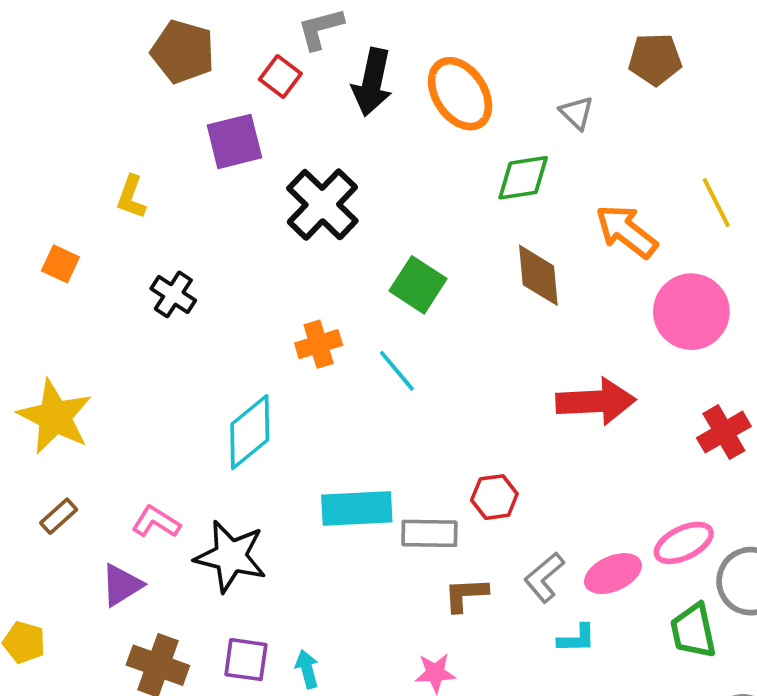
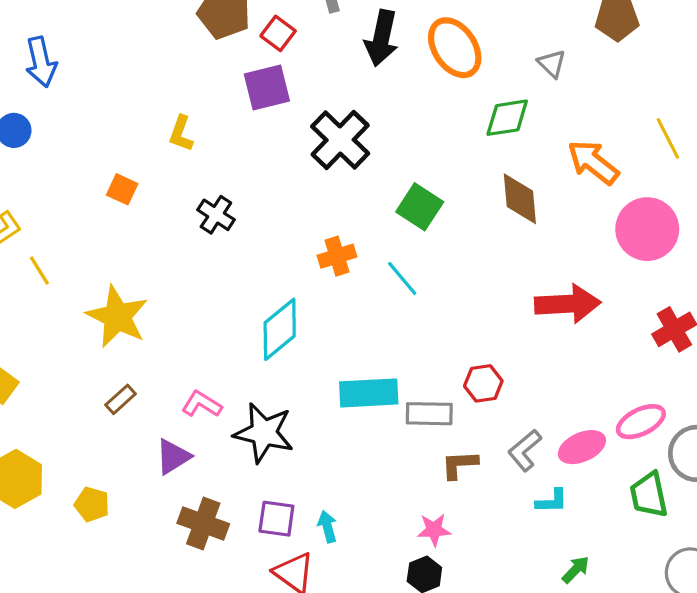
red square: (280, 76) -> (278, 33), moved

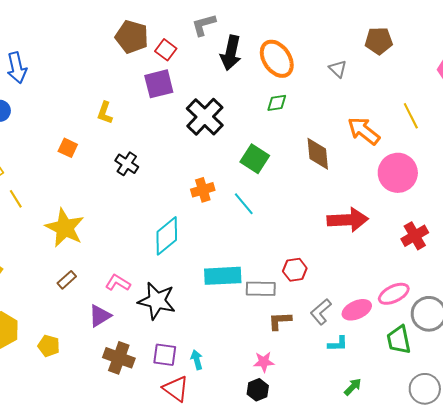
green diamond: (507, 118) -> (277, 103), moved, size x0.7

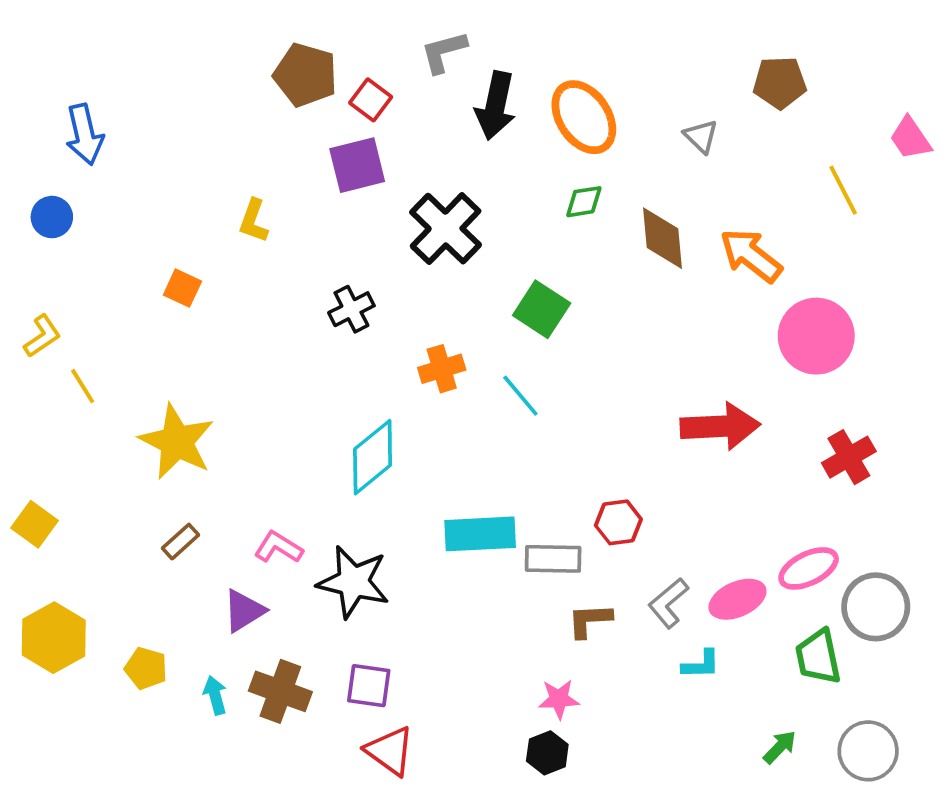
yellow line: (411, 116) -> (843, 190), moved
brown diamond: (318, 154) -> (663, 238), moved
black cross: (127, 164) -> (351, 309), moved, turned 30
cyan arrow: (197, 360) -> (215, 695), moved
green arrow: (353, 387) -> (780, 747), moved

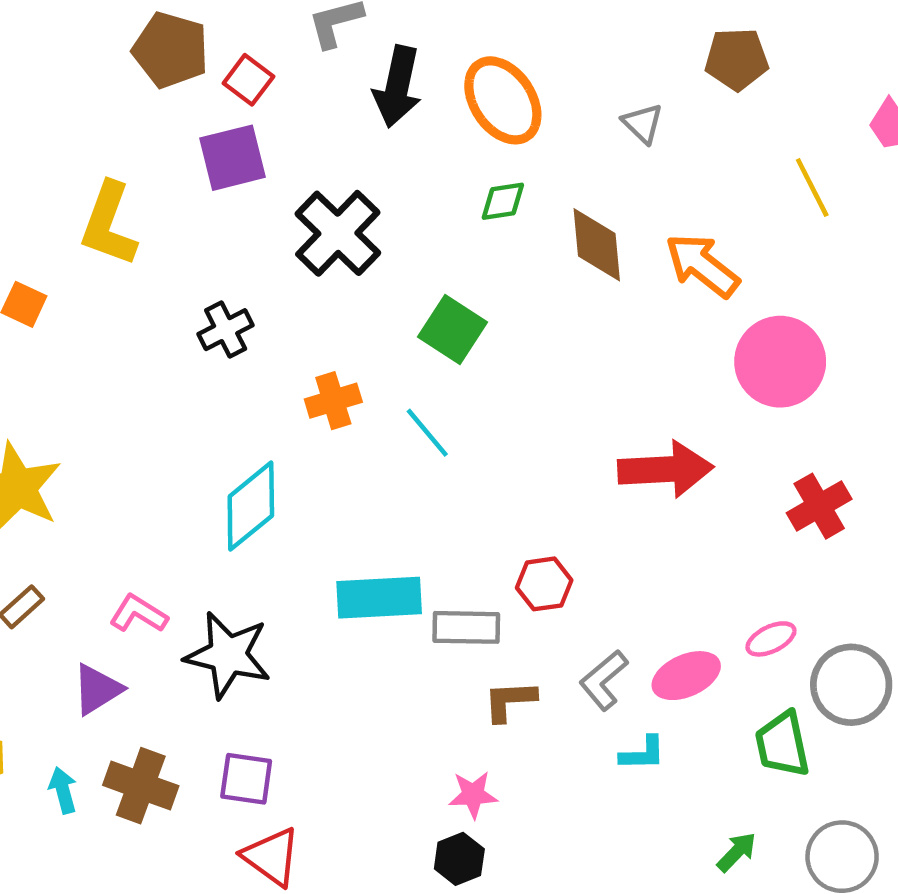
yellow L-shape: (254, 221) -> (109, 224), size x1.6
pink ellipse: (809, 568) -> (771, 639), size x0.7

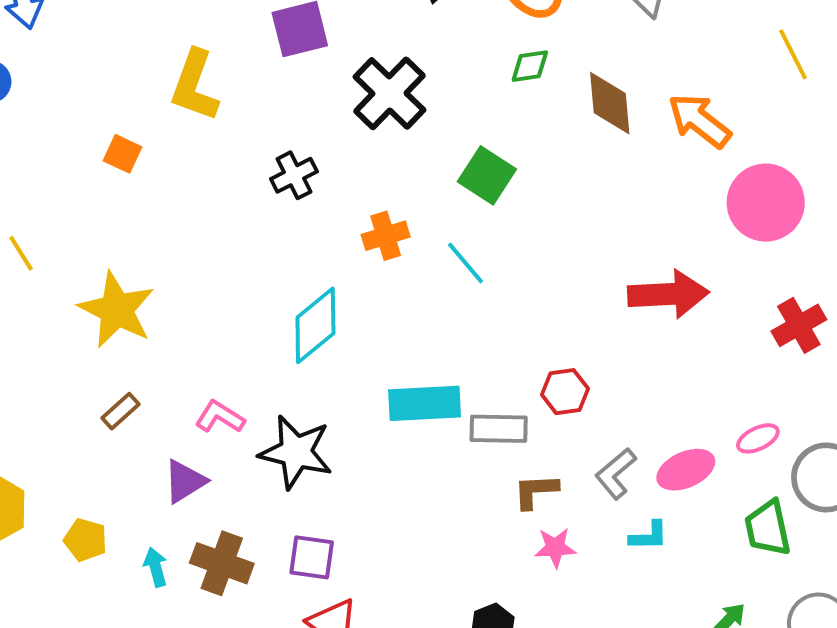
pink star: (473, 795) -> (555, 548), moved

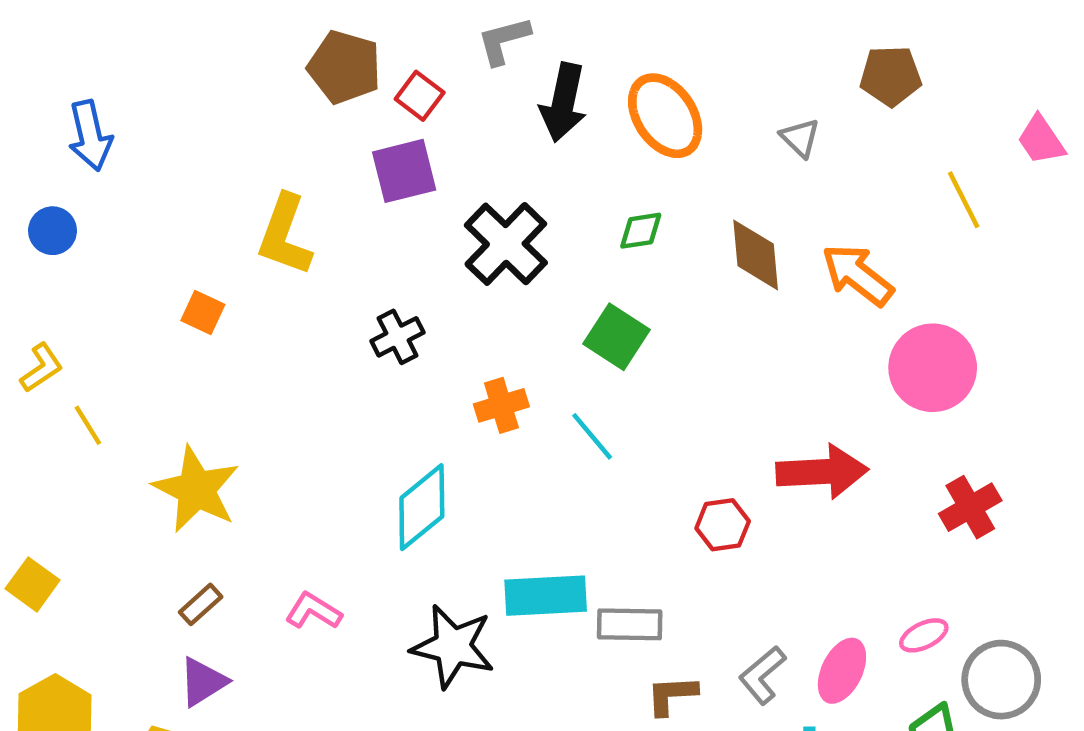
green diamond: (530, 66) -> (641, 231), moved
red hexagon: (565, 392) -> (723, 525), moved
black star: (296, 452) -> (453, 646), moved
pink ellipse: (686, 470) -> (842, 671), turned -40
purple triangle: (185, 481) -> (203, 682), moved

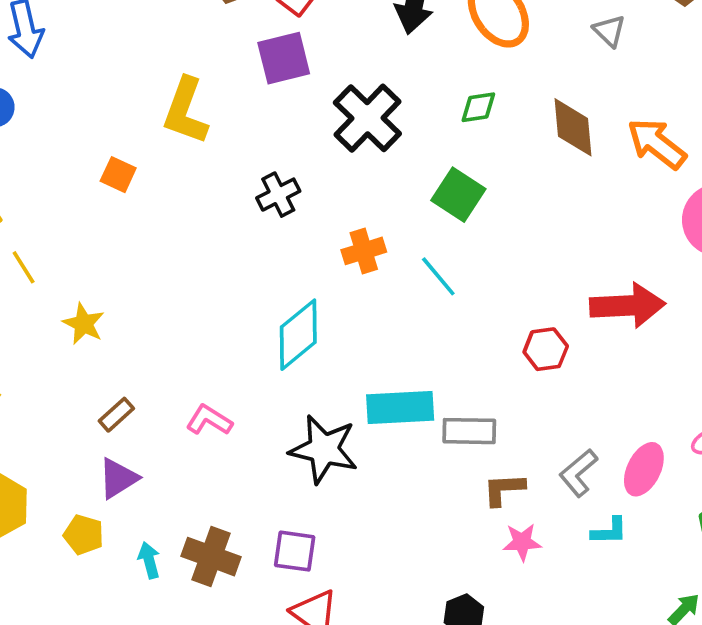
yellow star: (196, 489) -> (84, 324), moved, size x0.6

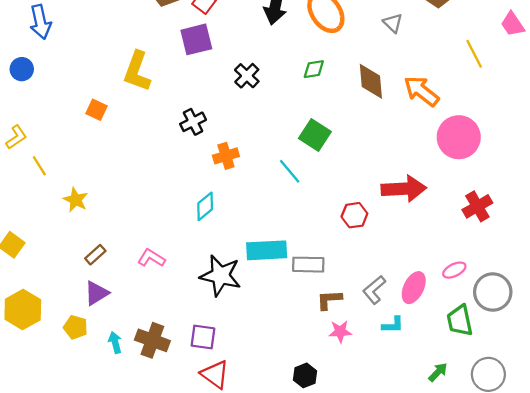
black cross: (367, 118) -> (247, 76), size x0.6
green square: (458, 195) -> (315, 135), moved
orange cross: (364, 251) -> (226, 156), moved
cyan diamond: (298, 335) -> (205, 206), size x0.7

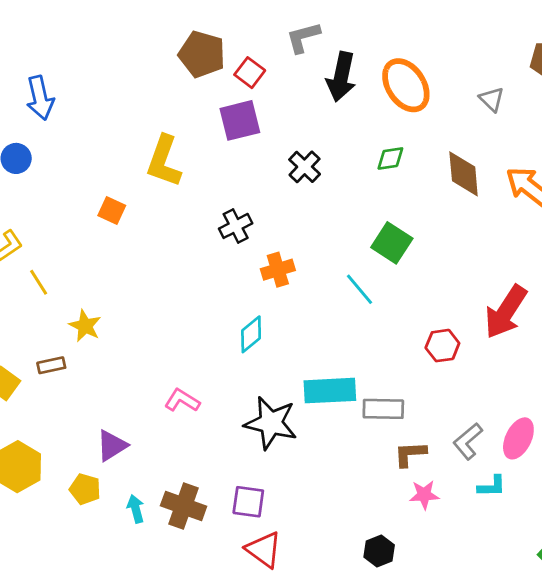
red arrow: (404, 189) -> (506, 312), turned 126
brown rectangle: (95, 255) -> (51, 365), moved, turned 30

